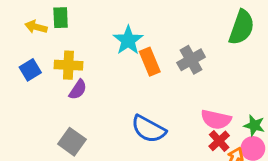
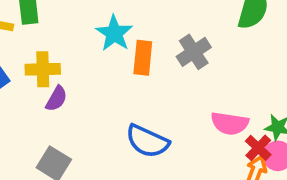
orange rectangle: (150, 62) -> (143, 58), turned 32
red cross: (219, 141) -> (258, 148), moved

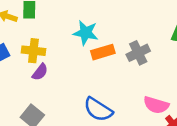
cyan star: (114, 33) -> (86, 33), turned -30
orange rectangle: (143, 58) -> (103, 52), turned 60

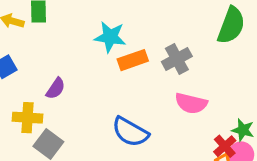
yellow cross: (33, 51) -> (27, 118), moved
pink semicircle: (156, 105) -> (191, 103), moved

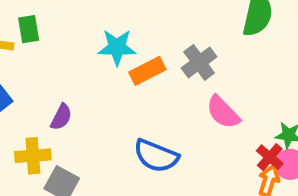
pink semicircle: (191, 103) -> (223, 112), turned 40

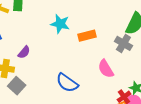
gray cross: (199, 62) -> (123, 43), moved, turned -36
orange rectangle: (147, 71) -> (87, 36), moved

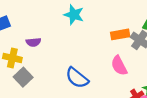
orange rectangle: (87, 36) -> (120, 34), moved
purple semicircle: (24, 52) -> (33, 42), turned 40

